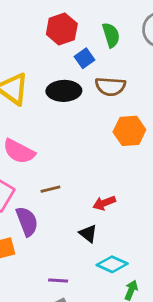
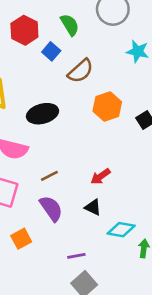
brown semicircle: (110, 86) -> (80, 71), turned -32
black ellipse: (64, 91) -> (42, 114), moved
purple semicircle: (27, 221) -> (51, 208), moved

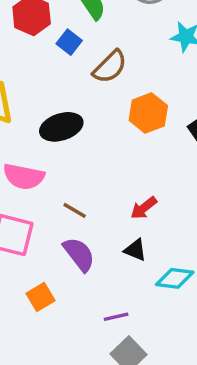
brown line: (49, 176) -> (75, 210), turned 60

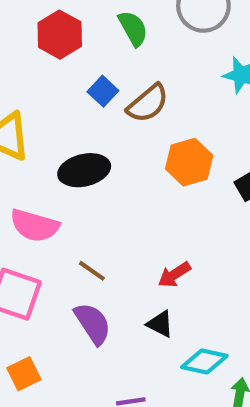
blue square: (69, 42) -> (103, 91), moved
orange square: (40, 297) -> (24, 374), moved

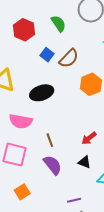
brown line: (92, 271) -> (50, 140), turned 40

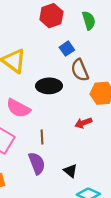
brown semicircle: (69, 58) -> (80, 70), moved, turned 95
red arrow: (89, 138) -> (83, 123), moved

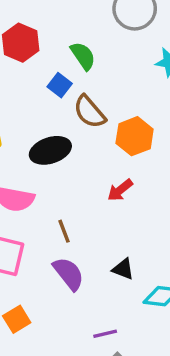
green semicircle: (89, 20) -> (83, 56), moved

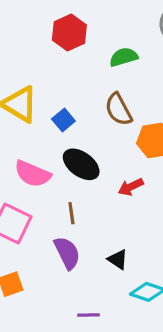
green semicircle: (83, 56) -> (124, 57), turned -84
blue square: (60, 85) -> (63, 120), moved
black ellipse: (50, 150) -> (81, 164), moved, turned 42

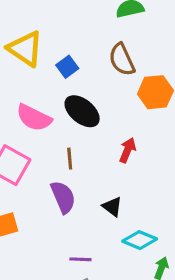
red arrow: (131, 187) -> (128, 150), moved, turned 135

